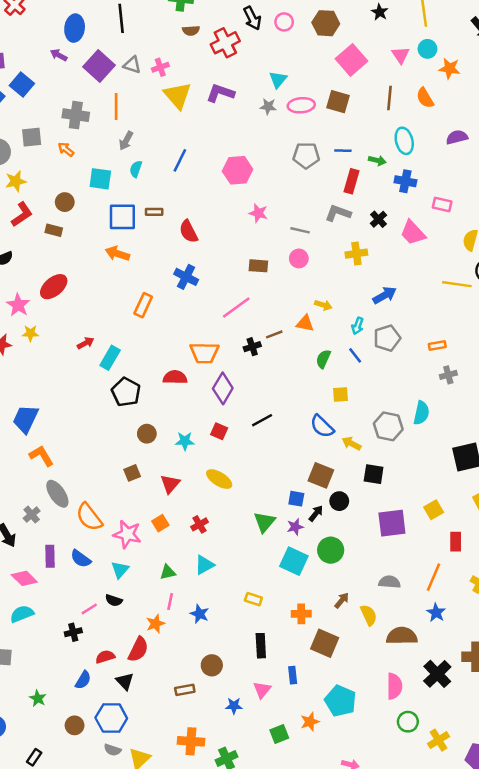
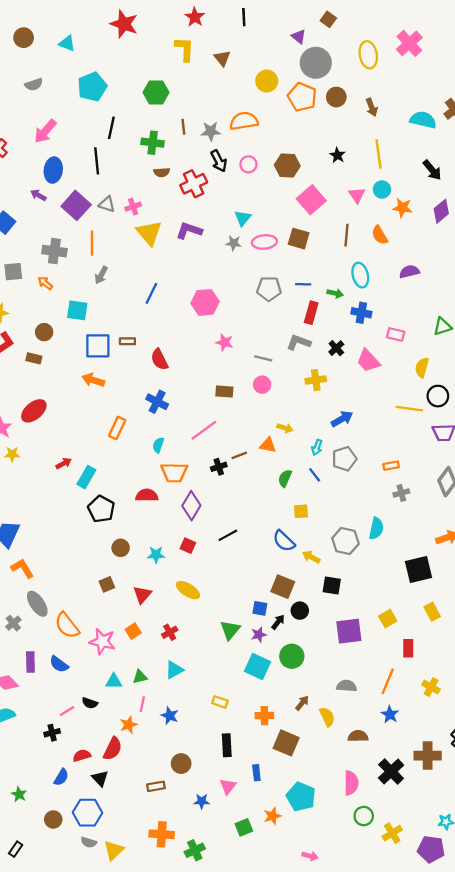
cyan semicircle: (136, 169) -> (158, 445), moved
cyan triangle: (120, 570) -> (114, 681), moved, turned 48
brown semicircle: (402, 636) -> (358, 736), size x0.7

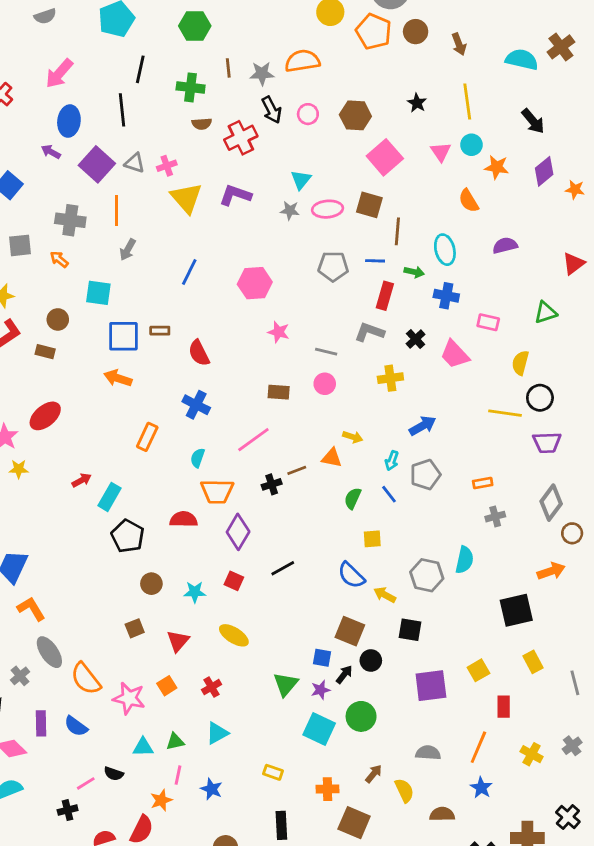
brown line: (347, 235) -> (397, 231), moved

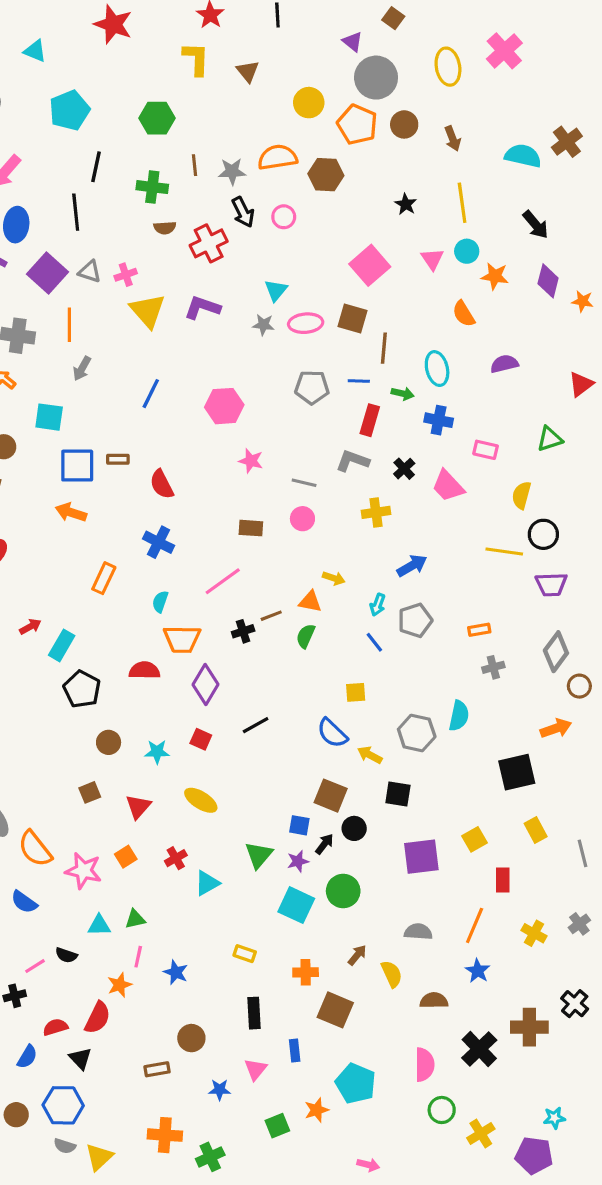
brown hexagon: (355, 115) -> (326, 175), moved
purple diamond: (544, 171) -> (548, 281), turned -36
green semicircle: (353, 498) -> (306, 636), moved
cyan triangle: (217, 733) -> (207, 883), moved

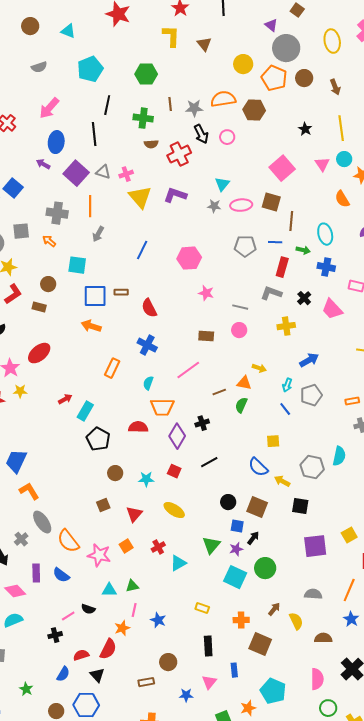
black cross: (243, 631) -> (202, 423), moved
black circle: (354, 828) -> (228, 502), moved

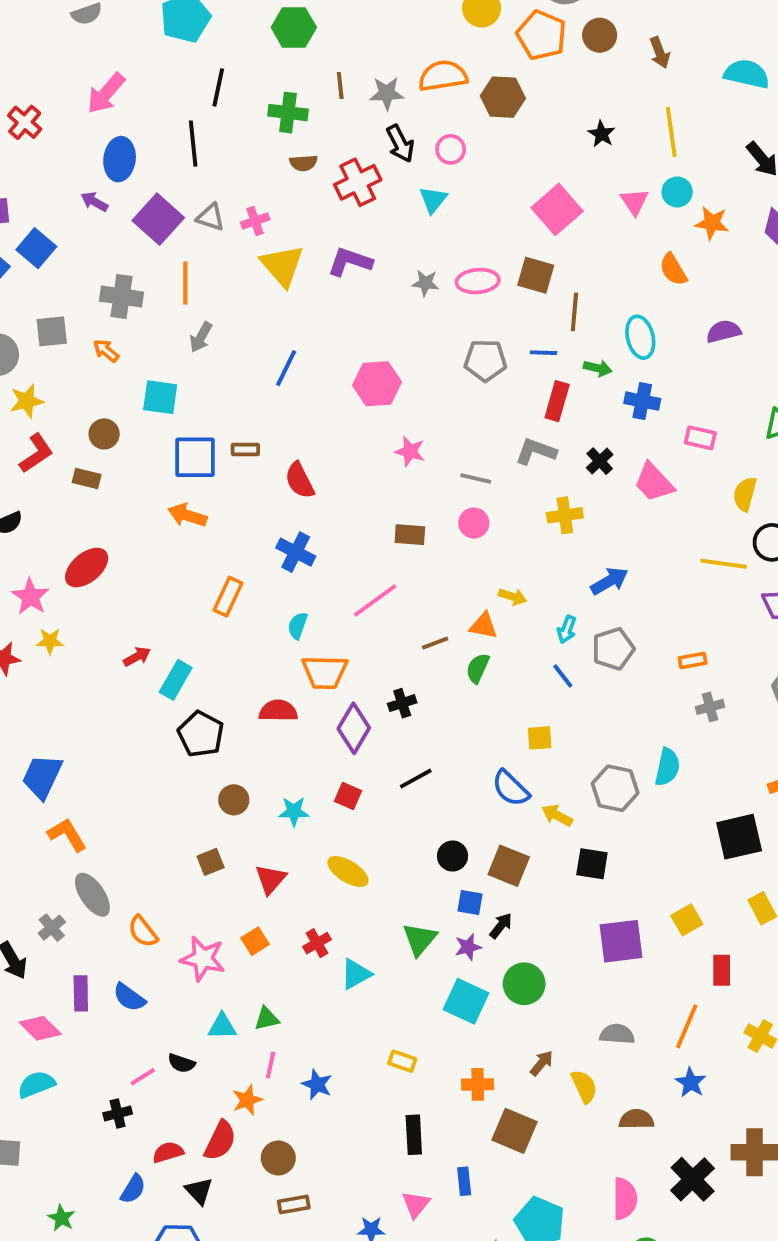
cyan triangle: (222, 184) -> (433, 200), moved
orange semicircle: (68, 541) -> (143, 932), size x0.7
brown circle: (168, 662) -> (278, 1158), moved

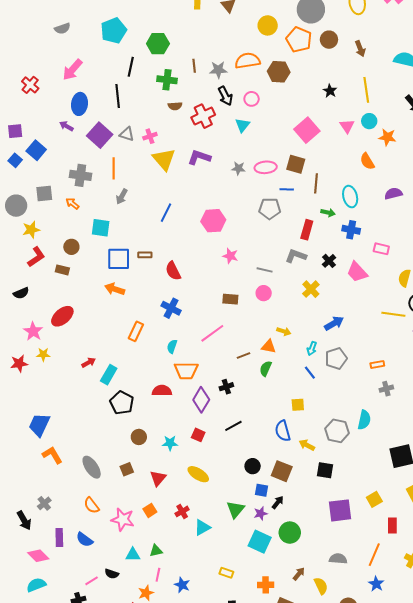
green hexagon: (294, 27) -> (158, 44), moved
blue line: (544, 353) -> (287, 189), moved
yellow cross: (565, 515) -> (311, 289), turned -36
blue semicircle: (511, 788) -> (283, 431), turned 30
gray ellipse: (92, 895) -> (92, 467), moved

